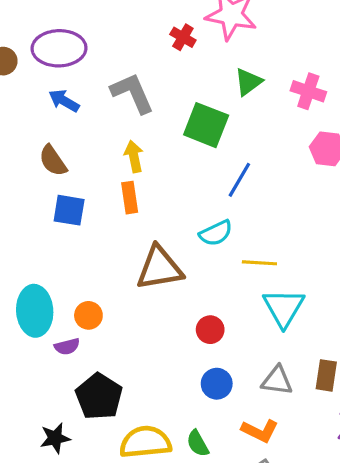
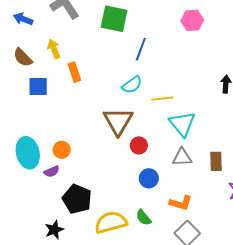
yellow arrow: (134, 156) -> (54, 49), moved
brown triangle: (159, 268) -> (118, 121), moved, turned -40
gray triangle: (277, 381) -> (182, 157), moved

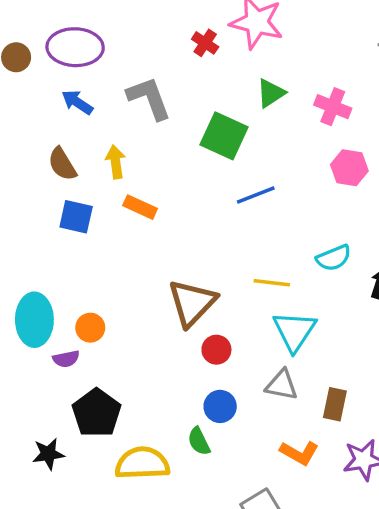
blue line: (141, 49) -> (256, 195), turned 35
orange rectangle: (74, 72) -> (140, 207), turned -60
cyan semicircle: (132, 85) -> (334, 258), moved
orange L-shape: (181, 203) -> (299, 453), moved
green semicircle: (143, 218) -> (199, 441), moved

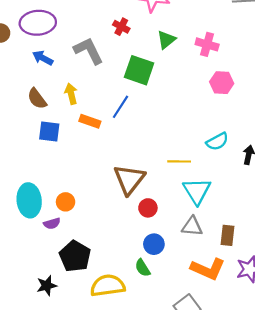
red cross: (205, 43) -> (121, 27), moved
blue line: (256, 195) -> (121, 107), moved, turned -30
orange L-shape: (299, 453) -> (208, 269), size x1.4

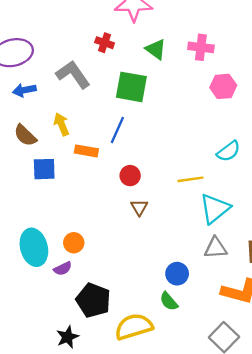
green triangle: (166, 40) -> (156, 49), turned -36
blue arrow: (43, 58) -> (24, 90), turned -30
brown triangle: (129, 179) -> (139, 207), size x0.5
cyan triangle: (197, 191) -> (215, 209), turned 32
red circle: (148, 208) -> (130, 176), moved

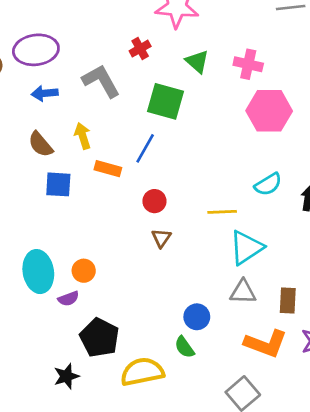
red cross: (105, 43) -> (140, 49), turned 36
pink hexagon: (223, 86) -> (269, 111), size x1.5

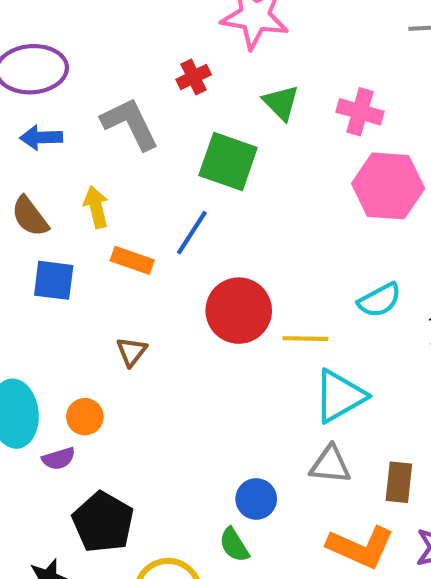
red circle: (154, 201) -> (239, 311), moved, size x1.8
brown triangle: (161, 238) -> (132, 352), moved

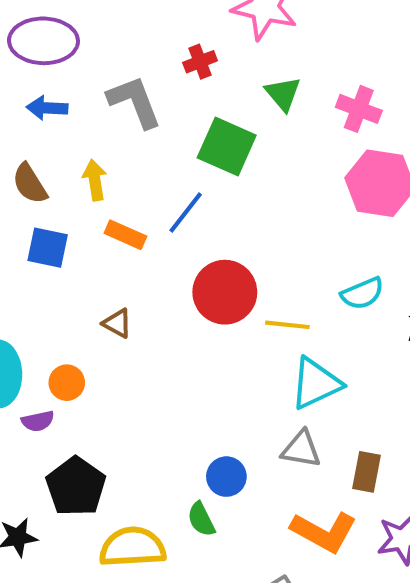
brown triangle: (132, 352) -> (117, 323), turned -44

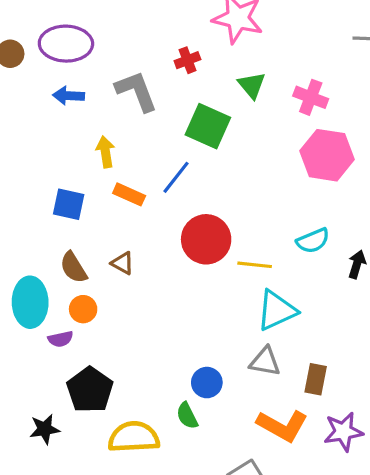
brown semicircle: (30, 184) -> (73, 268), moved

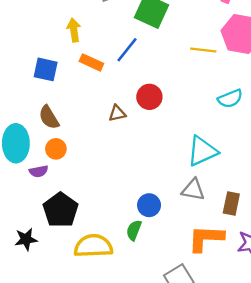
red circle: (206, 239) -> (149, 97), size x0.7
brown triangle: (123, 263) -> (117, 113), moved, turned -42
yellow line: (255, 265) -> (203, 50), moved
green semicircle: (187, 416) -> (134, 230), turned 48
orange L-shape: (282, 426) -> (206, 238), turned 153

